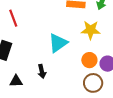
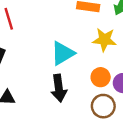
black arrow: (42, 71) -> (59, 88), moved, size x1.5

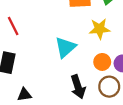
black arrow: (59, 88) -> (78, 87), moved

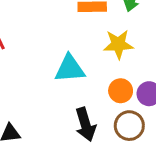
cyan triangle: (65, 47) -> (70, 69), turned 35

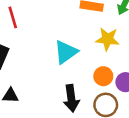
cyan triangle: (70, 69) -> (66, 52), turned -40

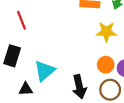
cyan triangle: (66, 52) -> (45, 71), moved

